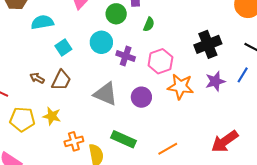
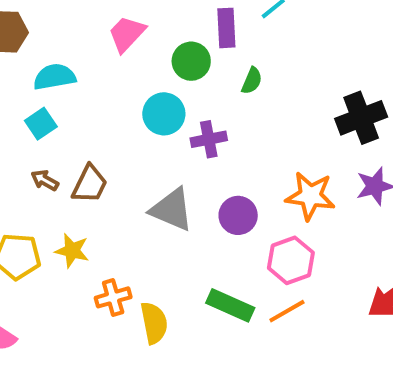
cyan square: (63, 48) -> (41, 124), moved
purple cross: (126, 56) -> (209, 139), turned -30
pink hexagon: (160, 61) -> (291, 260), moved
green rectangle: (124, 139) -> (230, 305), moved

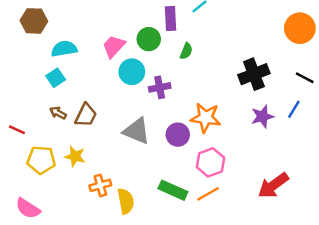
pink trapezoid: (127, 34) -> (114, 46), moved
orange star: (310, 196) -> (206, 118), moved

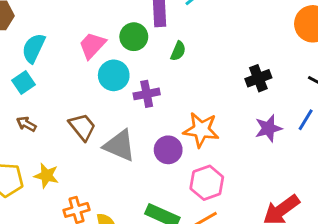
cyan semicircle: (64, 49) -> (34, 48), turned -55
black cross: (254, 74) -> (258, 78), size x0.7
brown trapezoid: (86, 115) -> (82, 127), moved, turned -65

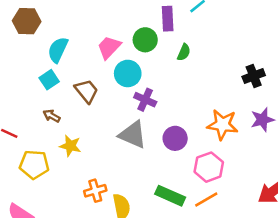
purple cross: (147, 94) -> (145, 100), moved, turned 35
brown trapezoid: (82, 127) -> (87, 91), moved
orange star: (201, 130) -> (222, 125), moved
yellow star: (46, 176) -> (70, 146), moved

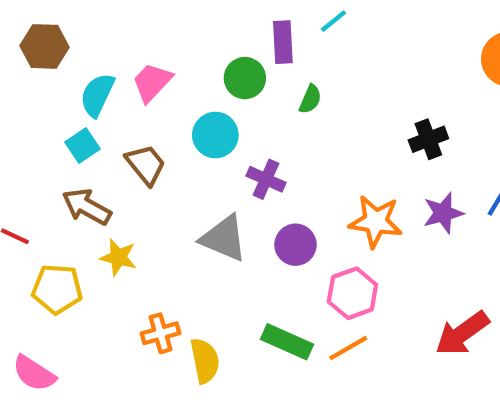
pink trapezoid: (109, 47) -> (152, 82), moved
purple cross: (145, 100) -> (266, 179), moved
brown arrow: (52, 116) -> (87, 207), size x1.6

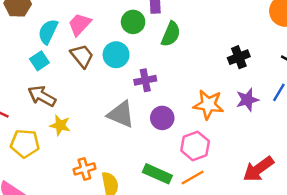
green semicircle: (310, 99) -> (171, 34), size x1.5
brown trapezoid: (146, 165) -> (82, 56), moved
purple cross: (266, 179) -> (145, 80), turned -35

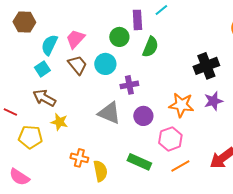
black cross: (239, 57) -> (206, 66), size x1.4
orange cross: (84, 169) -> (79, 158), turned 30
orange line: (193, 177) -> (180, 166), moved

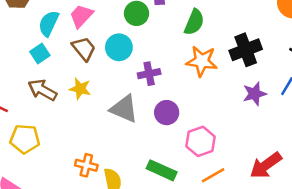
green semicircle: (150, 47) -> (194, 22), moved
orange star: (181, 105) -> (202, 61), moved
yellow star: (59, 122) -> (80, 89), moved

